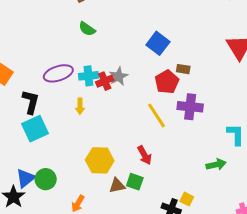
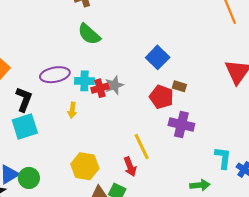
green semicircle: (87, 29) -> (89, 34), size x1.4
red pentagon: (167, 82) -> (161, 97), turned -30
yellow line: (157, 115) -> (142, 147), moved

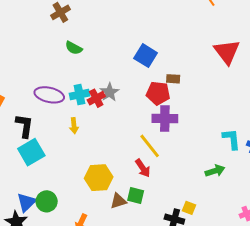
green semicircle: (89, 34) -> (74, 48), size x0.7
purple ellipse: (55, 75) -> (49, 95), turned 36
purple cross: (181, 125) -> (165, 118), moved

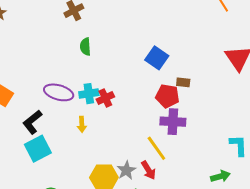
green semicircle: (74, 48) -> (85, 47), turned 54
gray star: (109, 92) -> (126, 170), moved
black L-shape: (24, 126) -> (32, 122), turned -140

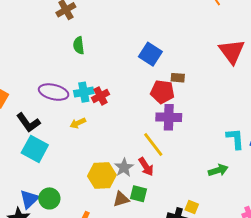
black L-shape: (32, 122) -> (28, 123), turned -85
yellow arrow: (82, 124) -> (78, 123), turned 70
cyan square: (38, 149) -> (35, 149), turned -32

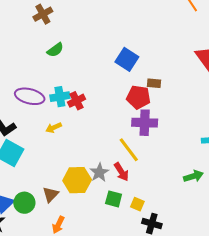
green semicircle: (79, 45) -> (55, 50), turned -120
brown triangle: (121, 199) -> (51, 194), moved, turned -30
yellow square: (192, 207) -> (137, 204), moved

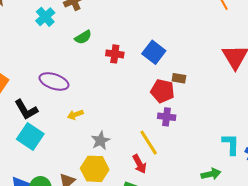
cyan cross: (60, 97) -> (45, 17), moved, turned -36
red cross: (77, 101) -> (115, 54), moved, turned 30
purple cross: (145, 123) -> (167, 117), size x0.7
gray star: (99, 172) -> (100, 141), moved

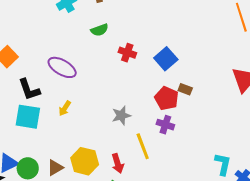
yellow arrow: (75, 115) -> (65, 108), moved, turned -49
cyan square: (30, 137) -> (28, 117), turned -36
gray star: (100, 141) -> (121, 115), moved
red arrow: (139, 164) -> (118, 163), moved

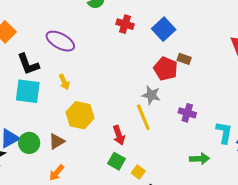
yellow arrow: (65, 108) -> (64, 82), turned -56
gray star: (121, 115) -> (151, 95), moved, turned 30
purple cross: (165, 125) -> (187, 113), moved
yellow hexagon: (85, 161) -> (80, 115), moved

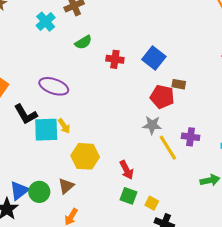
cyan square: (28, 91) -> (46, 130), moved
yellow line: (143, 117) -> (168, 148), moved

